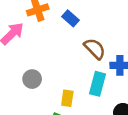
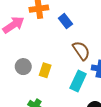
yellow rectangle: (67, 98) -> (45, 70), moved

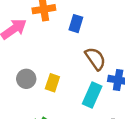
blue rectangle: (65, 21) -> (76, 24), turned 56

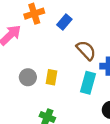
blue rectangle: (76, 24) -> (64, 22), turned 32

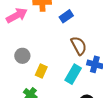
yellow rectangle: (52, 77) -> (41, 71), moved

